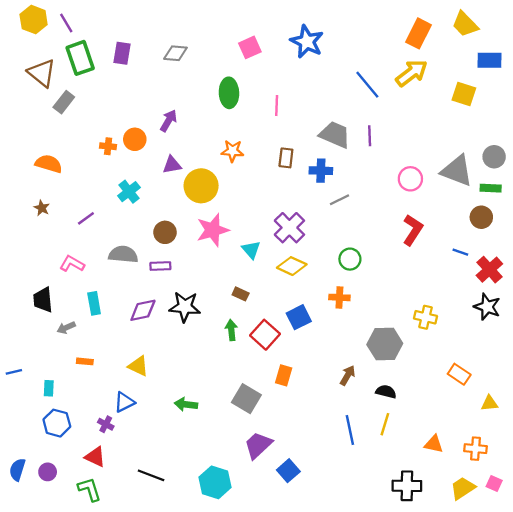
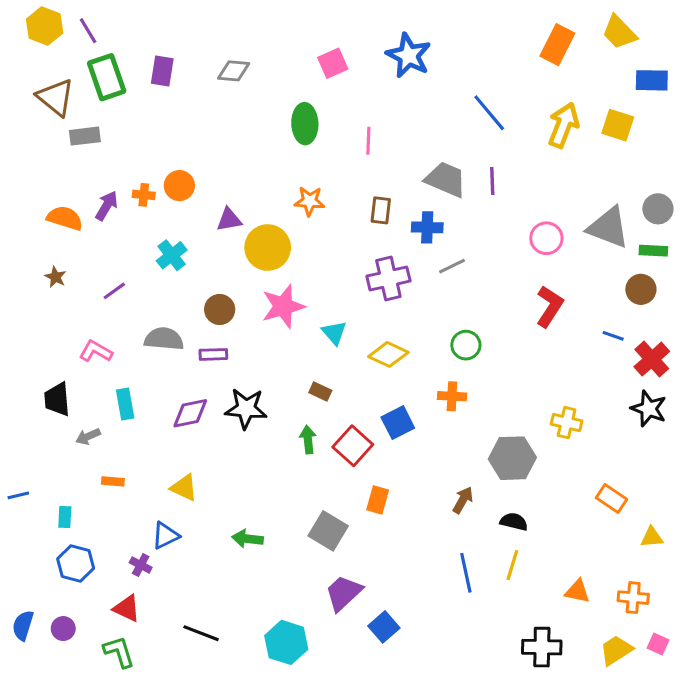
yellow arrow: (412, 73) -> (563, 125), moved, turned -32
gray rectangle: (64, 102) -> (85, 136), turned 45
purple arrow: (169, 121) -> (107, 206), moved
purple cross: (289, 228) -> (388, 279), moved, turned 32

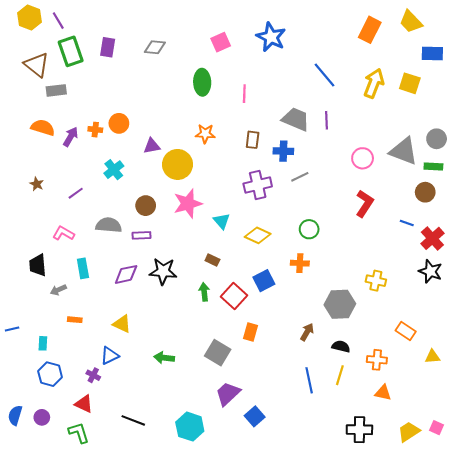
orange semicircle: (65, 218) -> (43, 127), moved
orange cross: (633, 598) -> (377, 360), moved

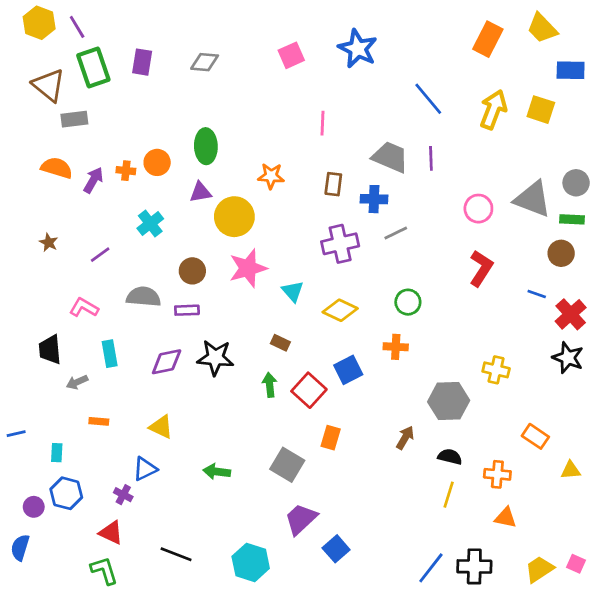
green ellipse: (202, 82) -> (206, 146), moved
blue line: (309, 380) -> (431, 568), moved, turned 50
purple circle: (42, 417) -> (34, 507), moved

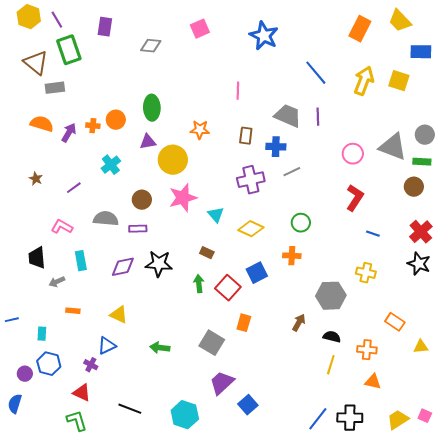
pink square: (291, 55) -> (200, 29), moved
purple rectangle: (142, 62) -> (105, 27), moved
blue line: (537, 294) -> (373, 234), moved

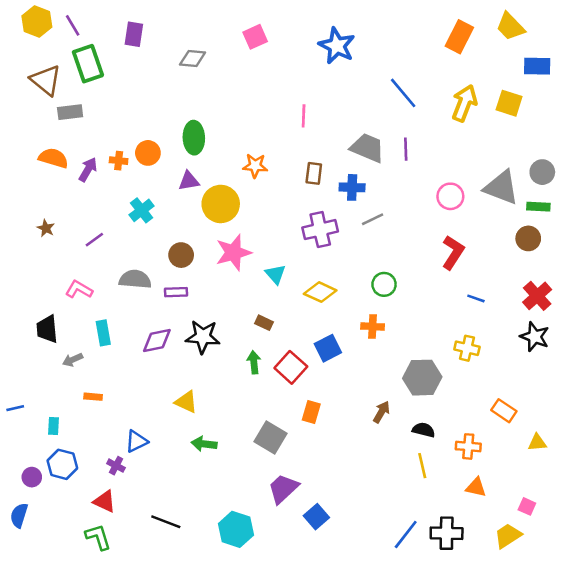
yellow triangle: (119, 315) -> (186, 402), moved
yellow line: (331, 365) -> (422, 466), turned -30
pink square: (425, 416) -> (527, 506), moved

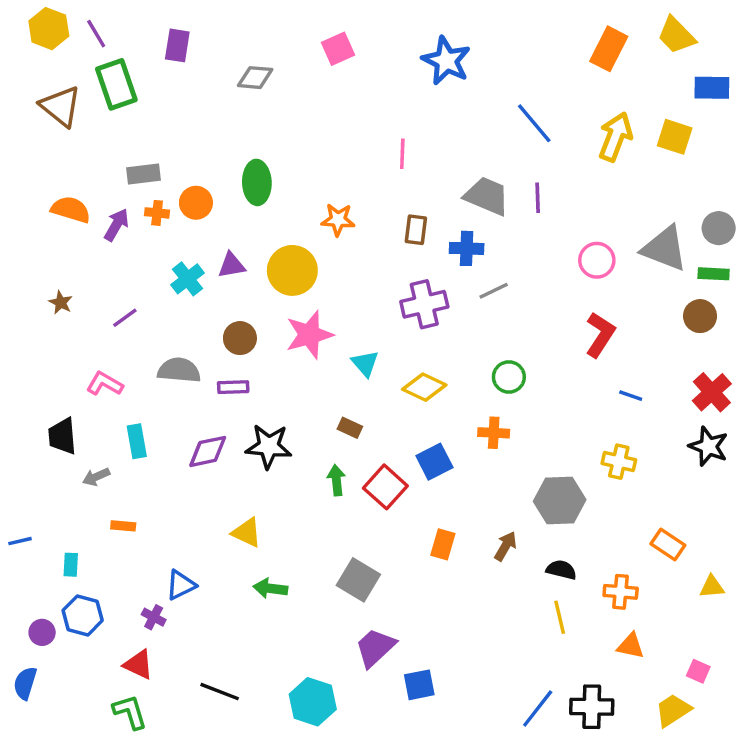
gray rectangle: (70, 112) -> (144, 174), moved
purple triangle: (189, 181) -> (231, 265), moved
orange rectangle: (311, 412) -> (443, 544), moved
blue square: (316, 517) -> (419, 685), turned 30

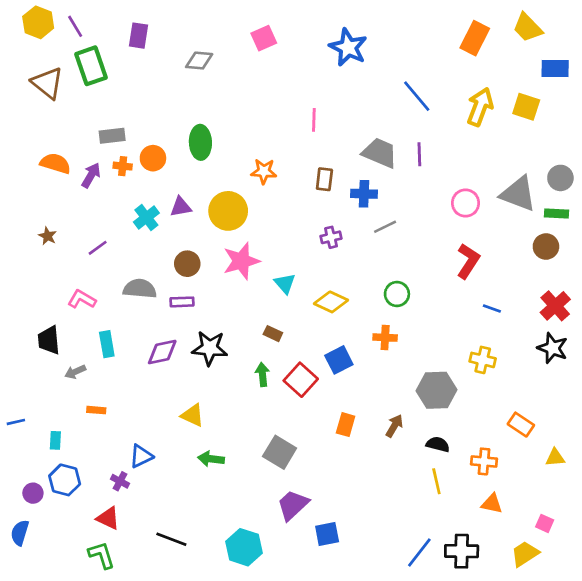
purple cross: (424, 304) -> (331, 237), size x0.6

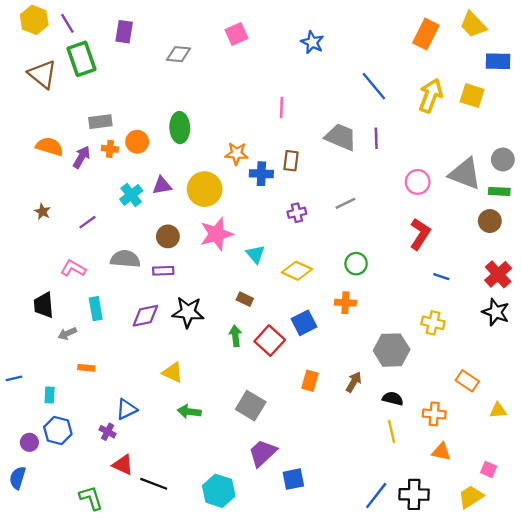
blue star: (348, 47) -> (312, 42), size x0.7
blue cross: (364, 194) -> (261, 174), moved
red triangle: (108, 518) -> (123, 465), moved

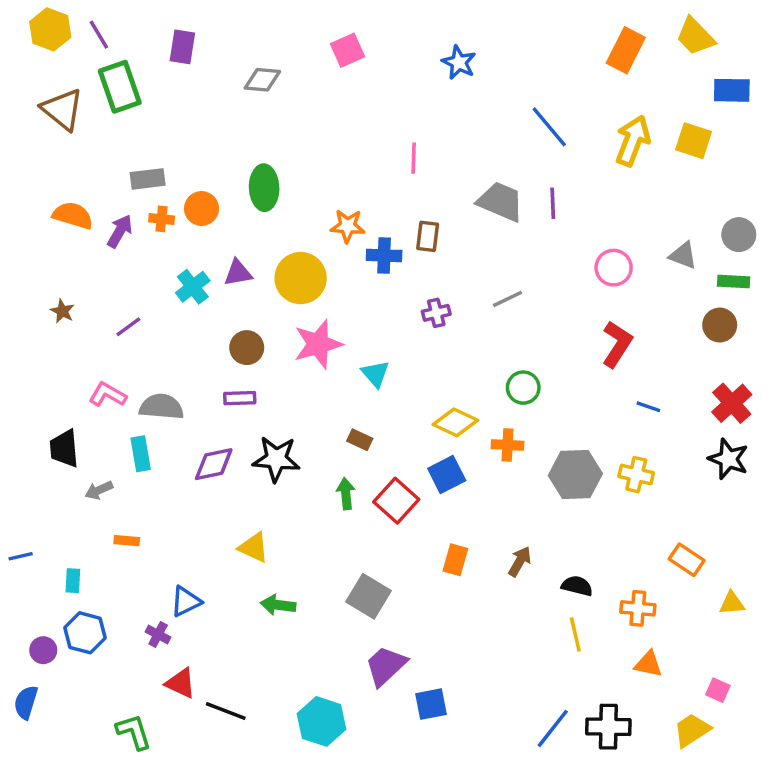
gray triangle: (465, 174) -> (683, 255), size x0.6
gray semicircle: (125, 259) -> (162, 407), moved
yellow diamond: (297, 271) -> (455, 422), moved
gray hexagon: (392, 350) -> (575, 475), moved

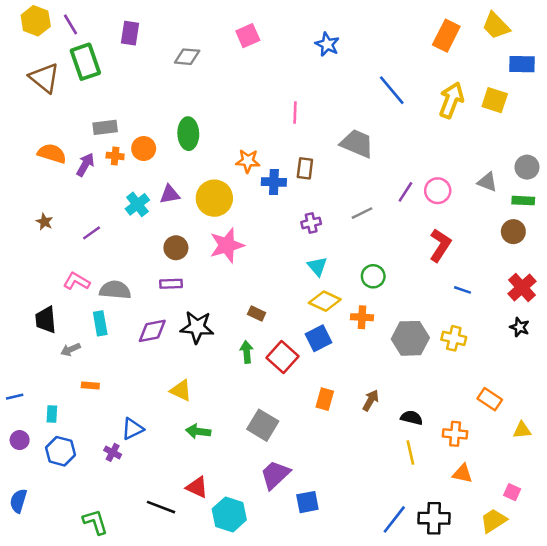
purple line: (553, 203) -> (405, 192), moved, turned 35
cyan triangle: (375, 374) -> (317, 266), moved
black star: (728, 459) -> (520, 327), size x0.7
purple circle: (43, 650) -> (20, 440), moved
red triangle: (181, 683) -> (197, 487), moved

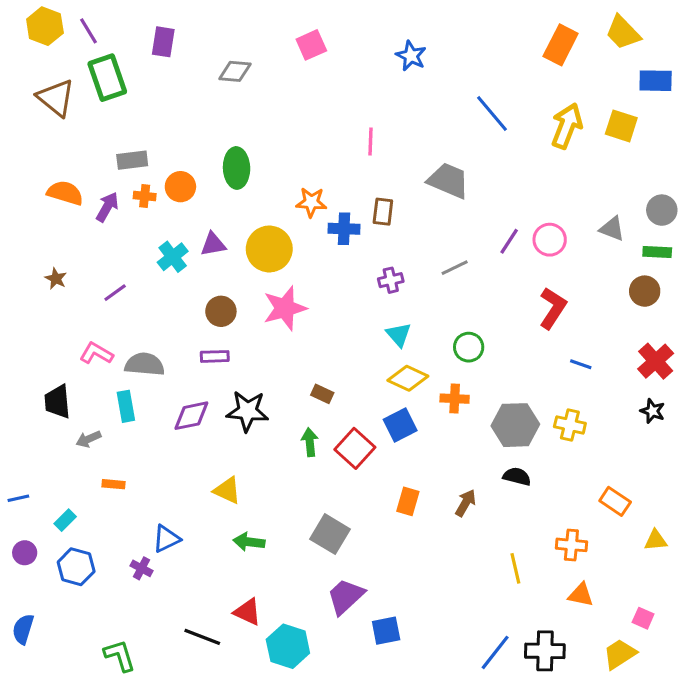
cyan rectangle: (52, 414) -> (65, 520), turned 42
black semicircle: (412, 418) -> (517, 476), moved

